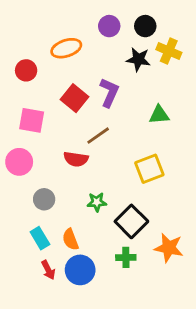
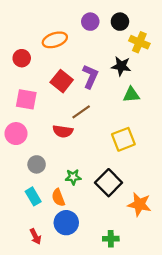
black star: (138, 59) -> (121, 66), moved
green star: (97, 202) -> (73, 177), moved
green cross: (126, 257) -> (111, 239), moved
red arrow: (48, 270) -> (35, 236), moved

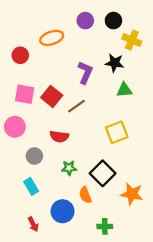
red square: (62, 81) -> (52, 96), moved
red semicircle: (63, 131) -> (59, 137), moved
orange semicircle: (58, 198) -> (85, 195), moved

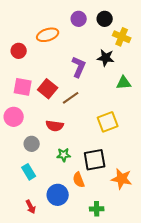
green triangle: (124, 90) -> (124, 83), moved
black square: (103, 173) -> (95, 160), turned 35

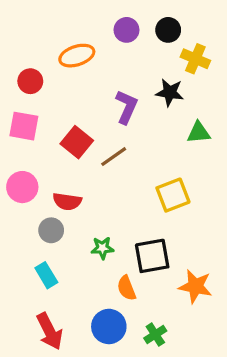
pink square: (23, 87) -> (24, 126), moved
red semicircle: (55, 126) -> (67, 201), moved
blue circle: (58, 195) -> (109, 326), moved
red arrow: (31, 207) -> (50, 331), size x1.6
green cross: (97, 209) -> (155, 335), turned -32

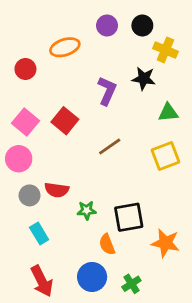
pink square: (24, 126) -> (25, 122), moved, turned 30
brown line: (114, 157) -> (110, 146), moved
yellow square: (173, 195) -> (165, 156), moved
red semicircle: (67, 201) -> (57, 190), moved
gray circle: (51, 230) -> (30, 195), moved

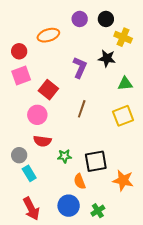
pink square: (25, 122) -> (21, 75), moved, turned 30
brown line: (110, 146) -> (82, 109), turned -36
pink circle: (19, 159) -> (37, 115), moved
gray circle: (30, 195) -> (19, 155), moved

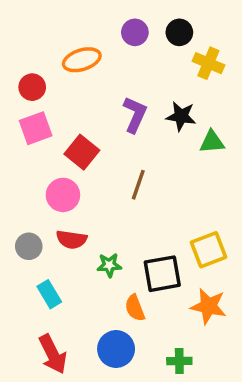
black star: (107, 58) -> (181, 116), moved
yellow square: (123, 116) -> (208, 250), moved
gray circle: (19, 155) -> (29, 246), moved
green cross: (98, 211) -> (179, 361), moved, turned 32

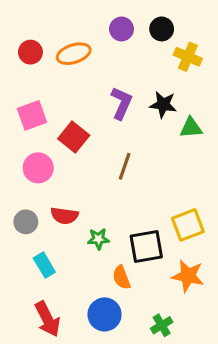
red circle: (32, 87) -> (30, 52), moved
pink circle: (63, 195) -> (38, 168), moved
green cross: (179, 361) -> (162, 325), turned -30

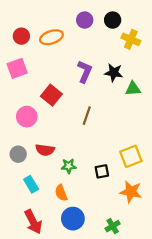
pink square: (32, 115) -> (17, 68), moved
black square: (146, 247) -> (102, 171), size x0.6
orange semicircle: (121, 277) -> (61, 193), moved

